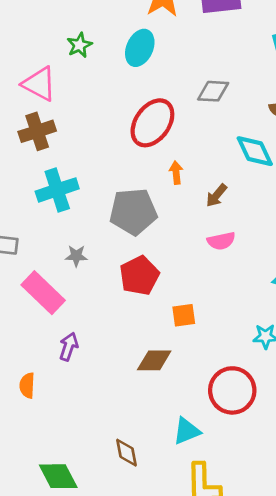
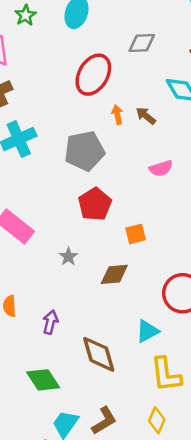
brown arrow: (216, 195) -> (146, 116), moved, turned 95
gray star: (76, 256) -> (68, 257), moved, turned -30
purple arrow: (69, 347) -> (50, 322), moved
brown diamond: (127, 453) -> (99, 354), size x1.6

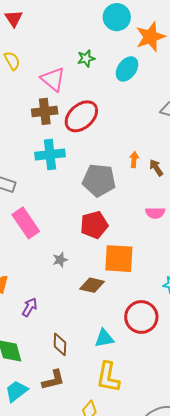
red ellipse: (93, 75) -> (81, 116), moved
orange square: (136, 234) -> (119, 259), size x1.8
brown diamond: (99, 354) -> (60, 344), size x0.7
brown L-shape: (104, 421) -> (53, 380), moved

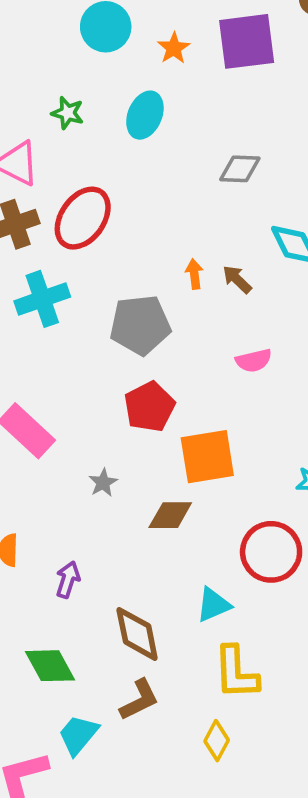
orange star: (150, 37) -> (174, 48), size x0.6
green star: (86, 58) -> (68, 113), turned -30
brown diamond: (60, 344) -> (137, 634), size x1.4

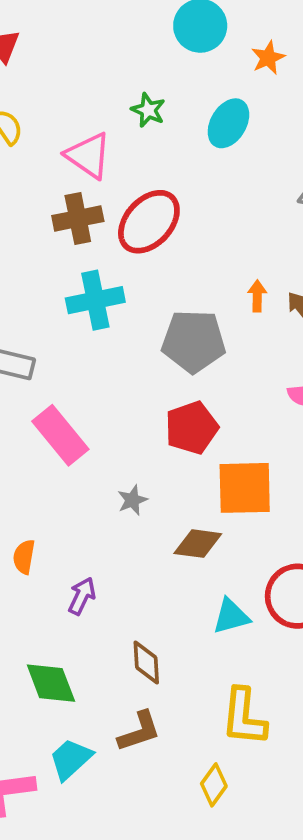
cyan triangle: (213, 605) -> (231, 616), moved
brown diamond: (137, 634) -> (146, 662), size x0.7

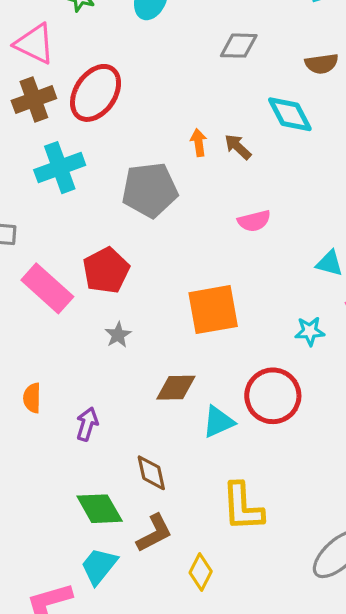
red pentagon: (192, 428) -> (106, 270), moved
brown diamond: (198, 544) -> (176, 388), moved
green diamond: (51, 683) -> (100, 509), moved
yellow diamond: (214, 785) -> (201, 572), moved

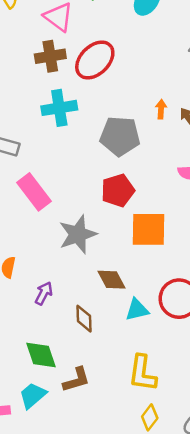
red pentagon: (106, 270) -> (118, 190), moved
gray star: (118, 335) -> (78, 234), size x2.0
brown diamond: (176, 388) -> (112, 280), turned 52
brown diamond: (151, 473) -> (84, 319), moved
yellow diamond: (201, 572) -> (150, 417), moved

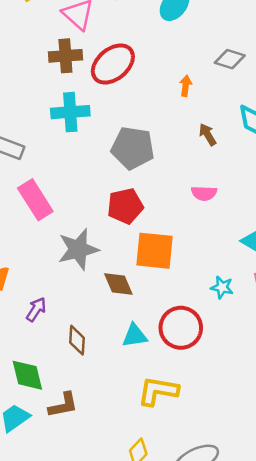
orange arrow: (161, 109) -> (186, 86), moved
brown diamond: (112, 280) -> (118, 284), moved
yellow L-shape: (142, 373) -> (158, 391), moved, turned 87

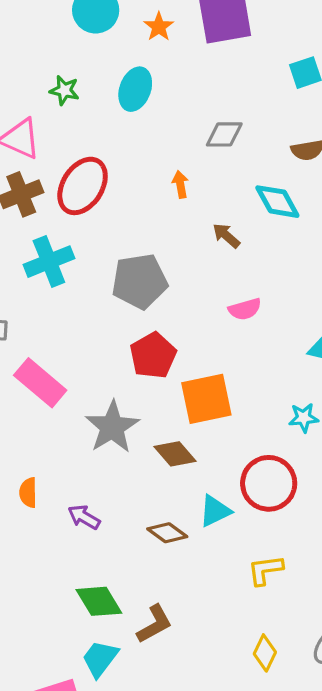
purple arrow: (36, 309) -> (84, 517), turned -75
brown diamond: (77, 340) -> (167, 533), moved, turned -40
yellow L-shape: (158, 391) -> (265, 570), size x0.7

